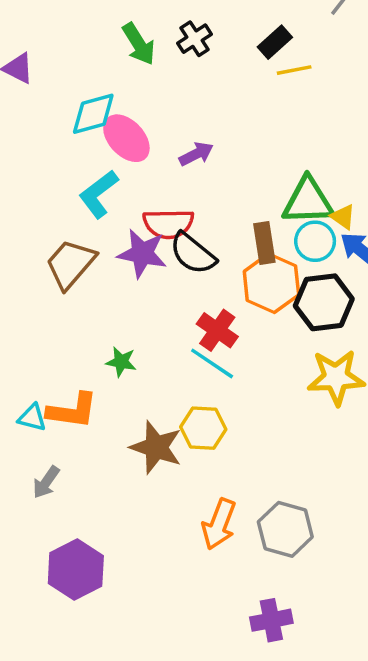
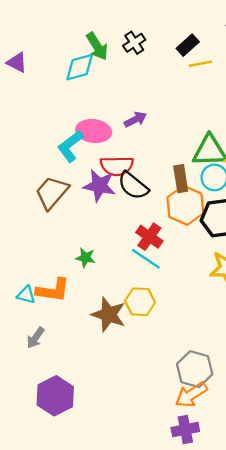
cyan diamond: (93, 114) -> (80, 67), moved
pink ellipse: (126, 138) -> (94, 131), moved, turned -40
orange arrow: (219, 524) -> (191, 395), moved, turned 36

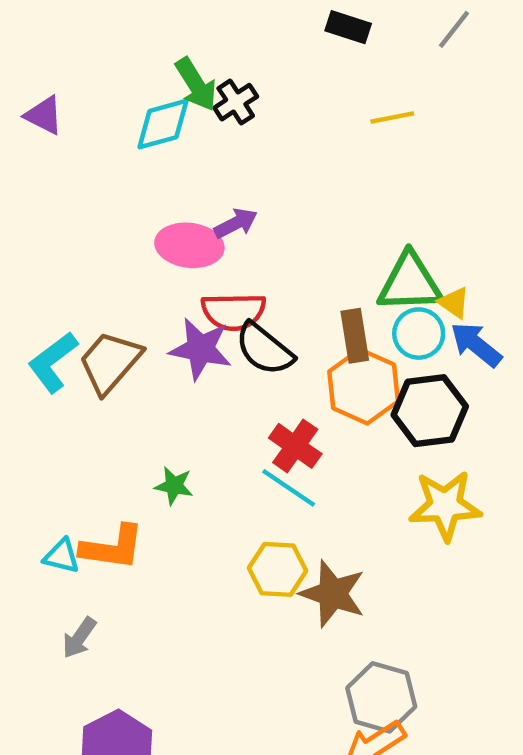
black cross: (134, 43) -> (236, 102), moved
black rectangle: (188, 45) -> (348, 27), moved, turned 60
purple arrow: (135, 119) -> (236, 223), moved
cyan L-shape: (70, 146) -> (53, 362), moved
brown star: (109, 315) -> (333, 594), moved

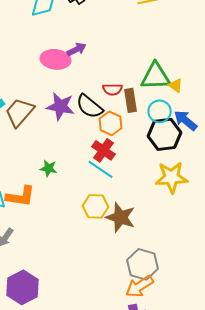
red semicircle: (234, 311) -> (112, 89), moved, size x0.7
cyan circle: (419, 334) -> (160, 111), moved
blue arrow: (476, 345) -> (186, 120), moved
orange hexagon: (364, 386) -> (110, 123), moved, size x0.7

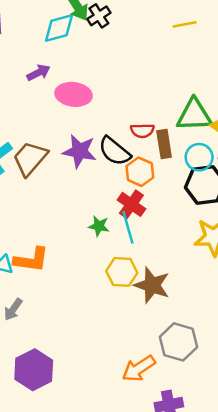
purple arrow: (76, 49) -> (38, 73), moved
green star: (48, 168) -> (99, 226), moved
cyan line: (100, 169) -> (128, 227), turned 40
orange arrow: (140, 286) -> (139, 369), moved

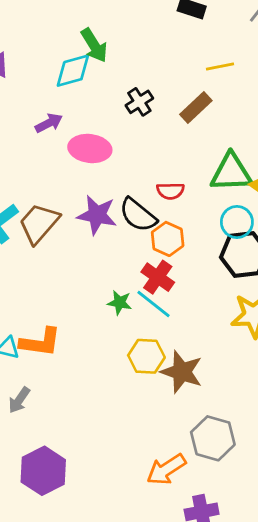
black cross: (99, 16) -> (139, 102), moved
brown rectangle: (164, 144) -> (196, 107), moved, turned 56
cyan line: (128, 227) -> (153, 304), turned -36

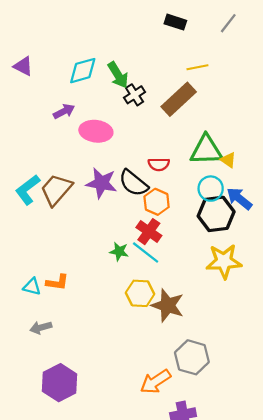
green arrow: (94, 45) -> (118, 75), moved
brown rectangle: (196, 107) -> (179, 99), size x1.4
orange L-shape: (40, 342) -> (57, 282), size x0.7
gray arrow: (19, 400) -> (41, 328), turned 40

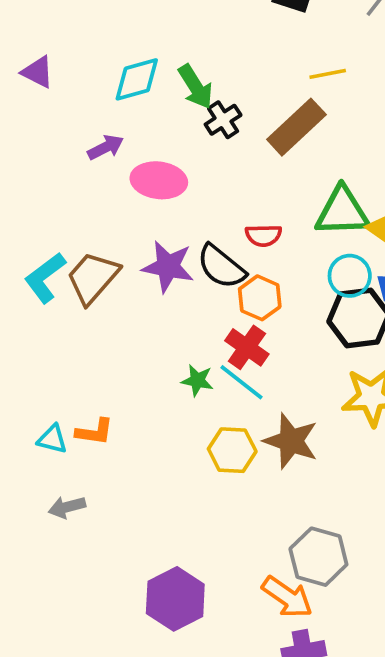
brown star: (168, 305) -> (291, 441), moved
orange arrow: (155, 382) -> (287, 597), moved, turned -112
purple hexagon: (60, 383) -> (175, 599), moved

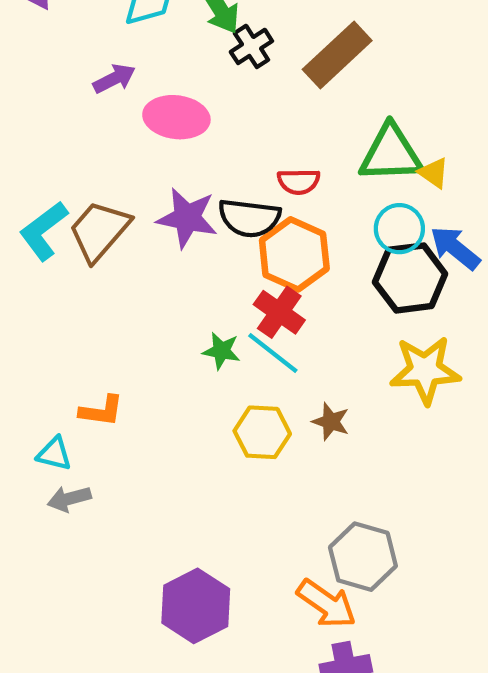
black semicircle: (221, 267) -> (249, 218), turned -32
orange hexagon: (260, 298) -> (294, 254), size x1.4
cyan triangle: (52, 439) -> (54, 454), moved
brown star: (291, 441) -> (331, 422), size x0.6

